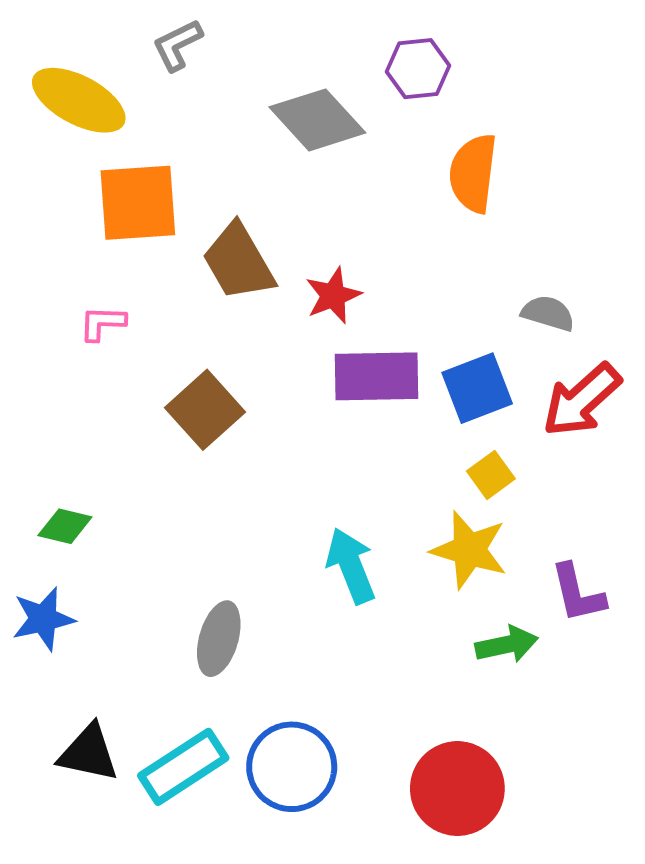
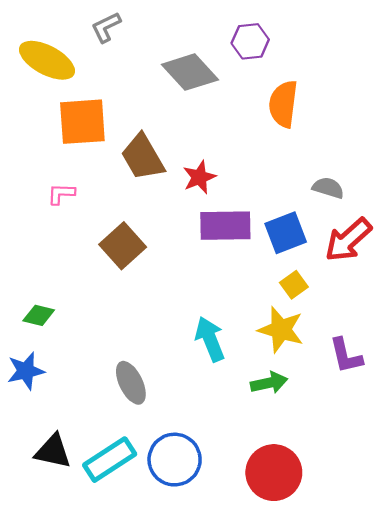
gray ellipse: (219, 639) -> (131, 383), turned -42
green arrow: (507, 645) -> (269, 383), moved

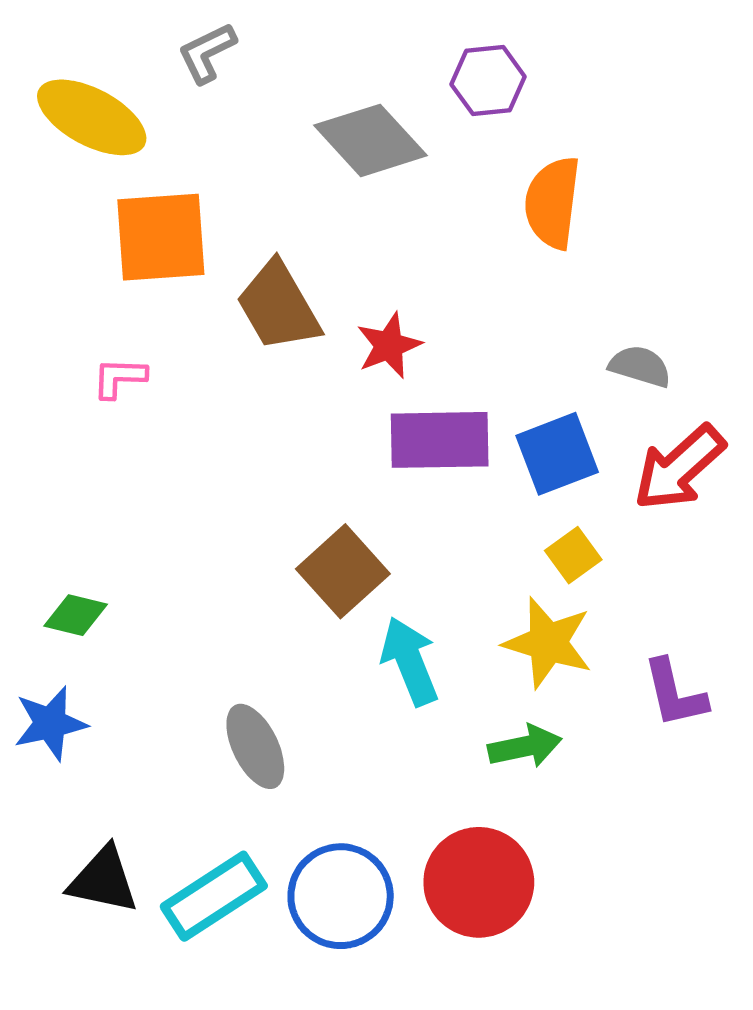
brown square: (123, 246) -> (343, 571), moved
red circle: (274, 473) -> (479, 882), moved

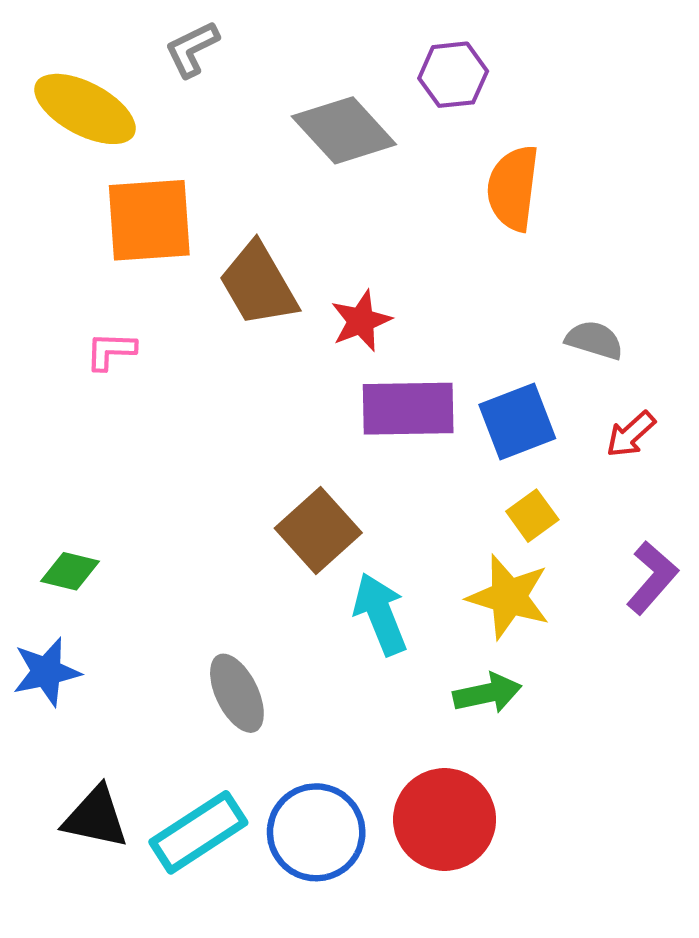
red arrow: (679, 468) -> (631, 434), size x0.6
purple L-shape: (675, 693) -> (652, 578), moved, turned -126

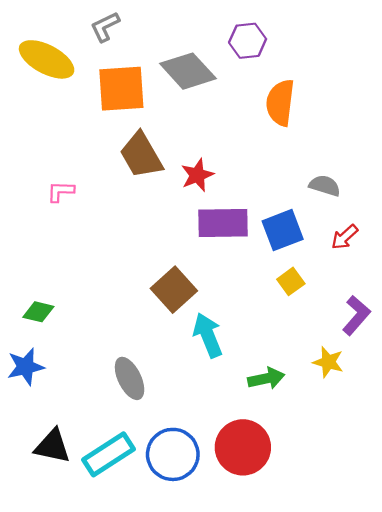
orange square: (149, 220) -> (121, 89), moved
yellow star: (509, 597) -> (328, 362), moved, size x0.7

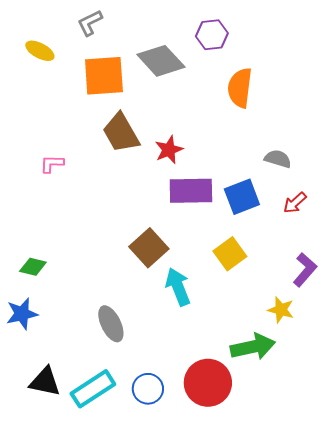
yellow ellipse: (47, 59) -> (40, 51), size x0.6
yellow square: (291, 281) -> (230, 254), moved, size x1.4
green arrow: (266, 378) -> (253, 347), moved, size x1.4
blue circle: (173, 454) -> (148, 389), size x0.7

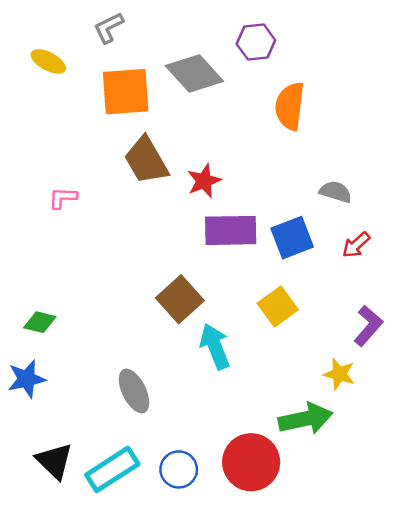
black triangle: (45, 382) -> (54, 461), turned 32

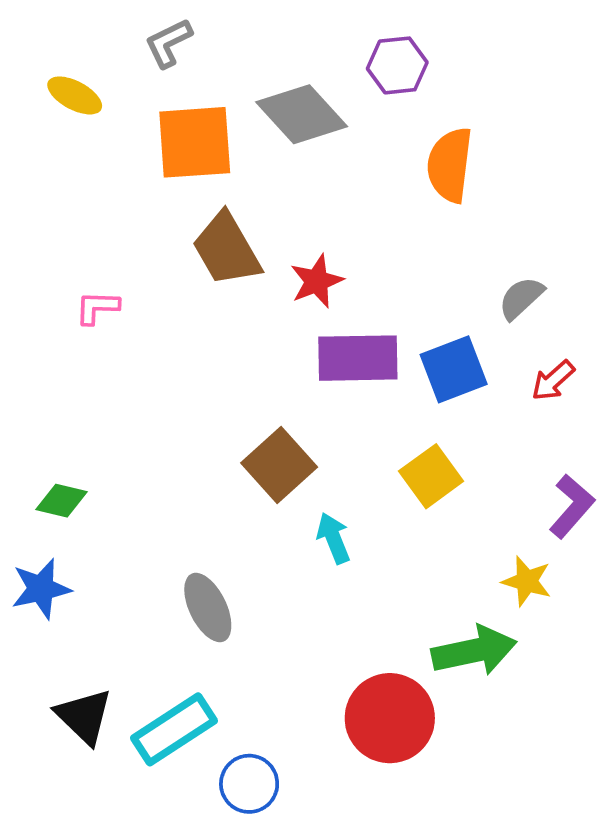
gray semicircle: (336, 192) -> (521, 298), turned -60
cyan arrow: (215, 346) -> (334, 538), size x0.7
blue circle: (179, 469) -> (249, 784), moved

